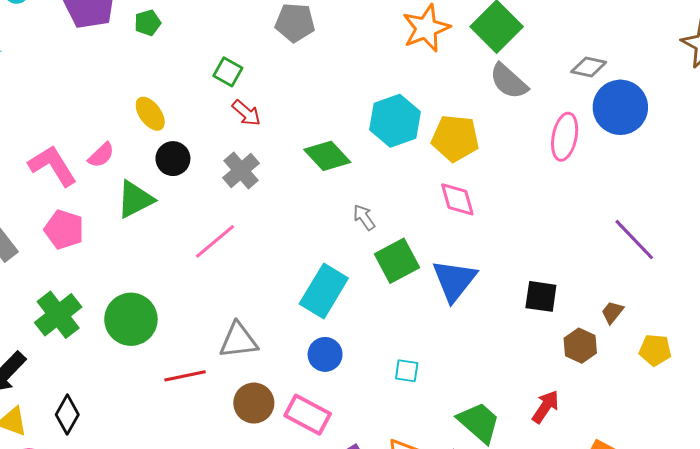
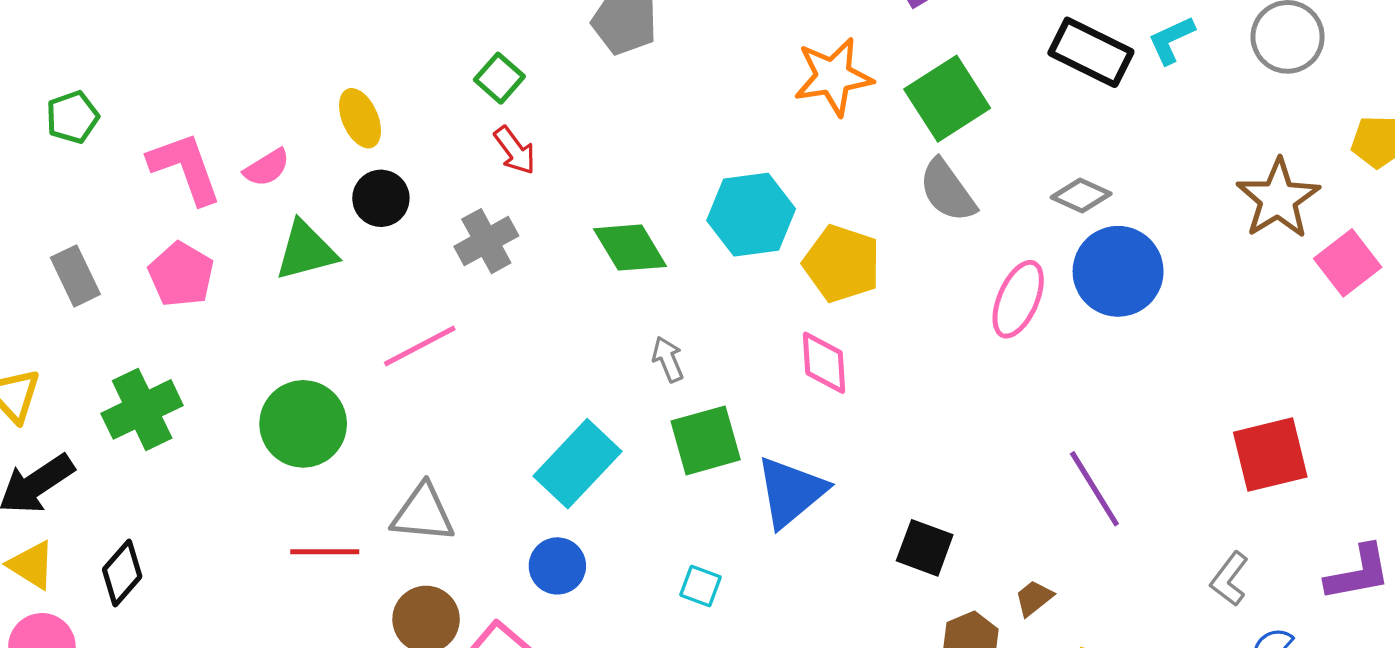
green circle: (131, 319) -> (303, 424), moved
cyan square: (407, 371) -> (701, 586), moved

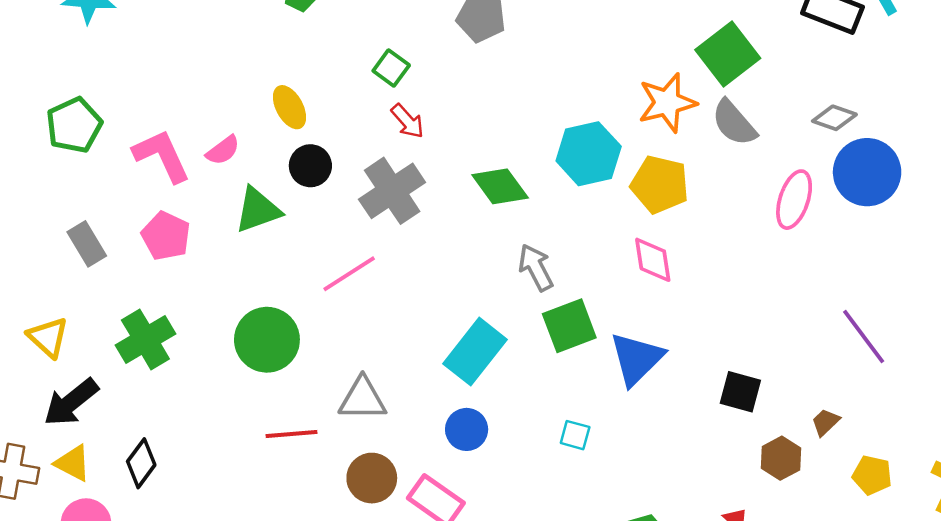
orange star: (833, 77) -> (667, 103), moved
green pentagon: (72, 117) -> (74, 125), size x1.4
gray cross: (486, 241) -> (392, 191), size x1.4
gray arrow: (668, 359) -> (536, 268), size x1.4

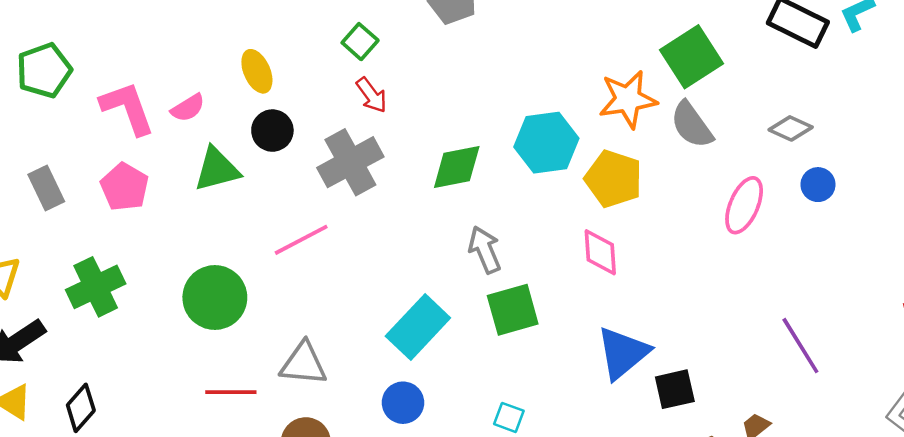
blue circle: (867, 172) -> (818, 185), size x0.5
green diamond: (500, 186) -> (457, 167), turned -70
blue triangle: (637, 359) -> (623, 353), moved
black square: (740, 392) -> (675, 389), turned -33

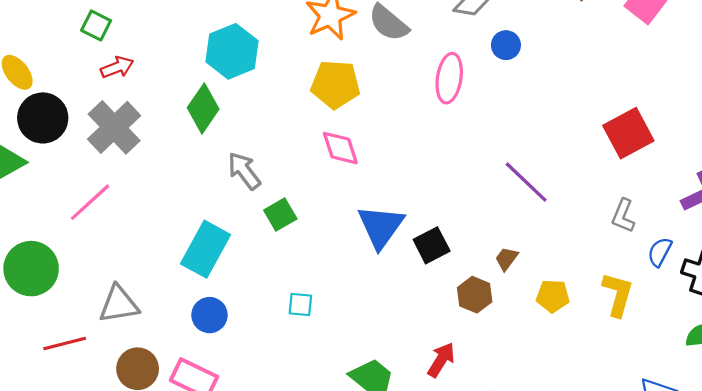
red arrow: (371, 95) -> (117, 67), turned -60
black circle: (272, 131) -> (43, 118), size x1.4
cyan hexagon: (546, 143) -> (232, 51), moved
green diamond: (457, 167) -> (203, 108), turned -30
green square: (513, 310) -> (280, 215), size x0.7

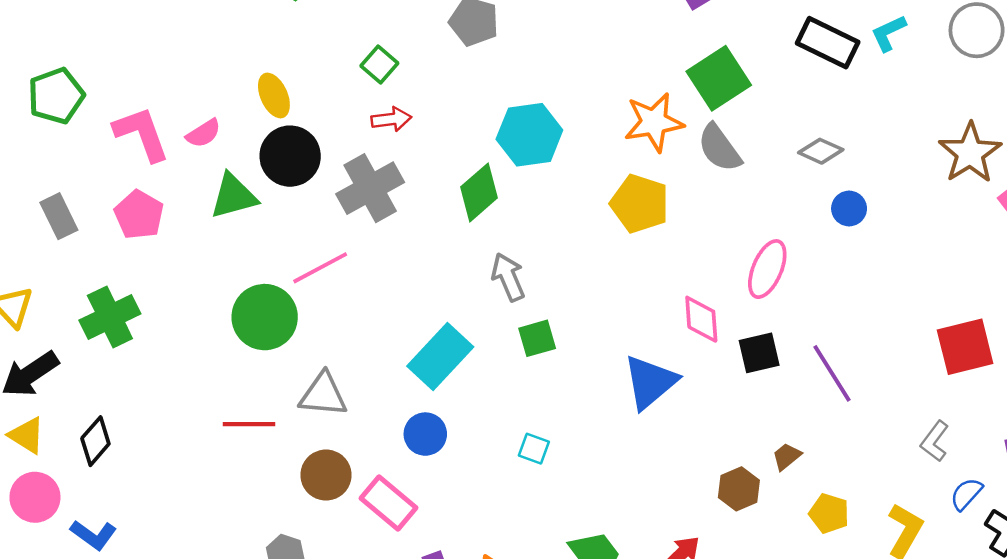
pink ellipse: (449, 78) -> (767, 269), moved
pink diamond: (340, 148) -> (701, 319), moved
black square: (432, 245) -> (759, 353), moved
green circle: (31, 269) -> (265, 317), moved

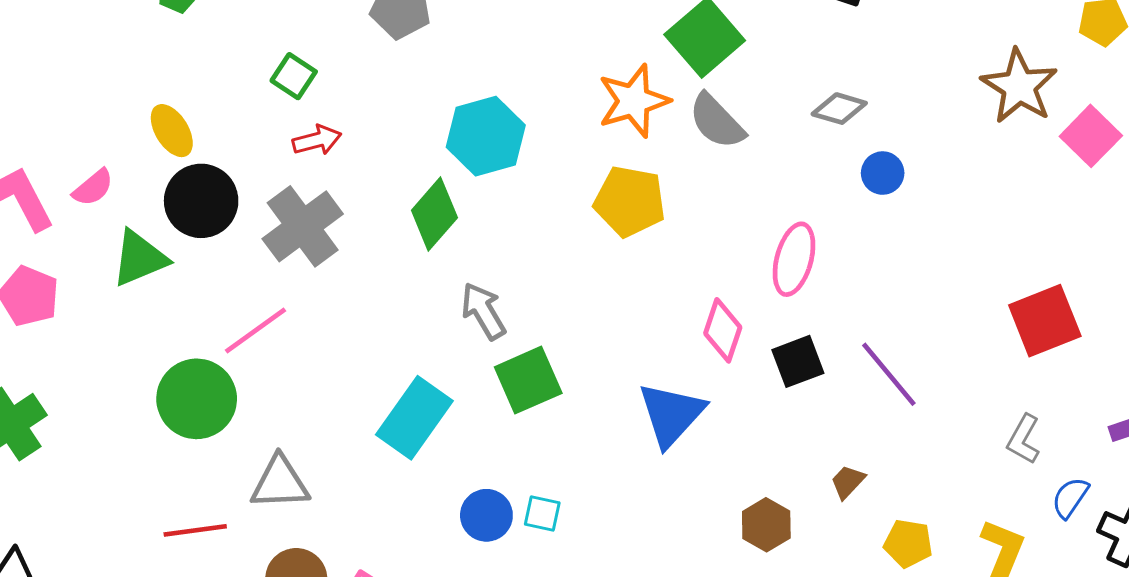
pink diamond: (701, 319) -> (723, 330), turned 30
green square: (537, 338) -> (528, 380), size x1.4
blue circle: (425, 434) -> (486, 515), moved
brown hexagon: (739, 489) -> (766, 525), moved

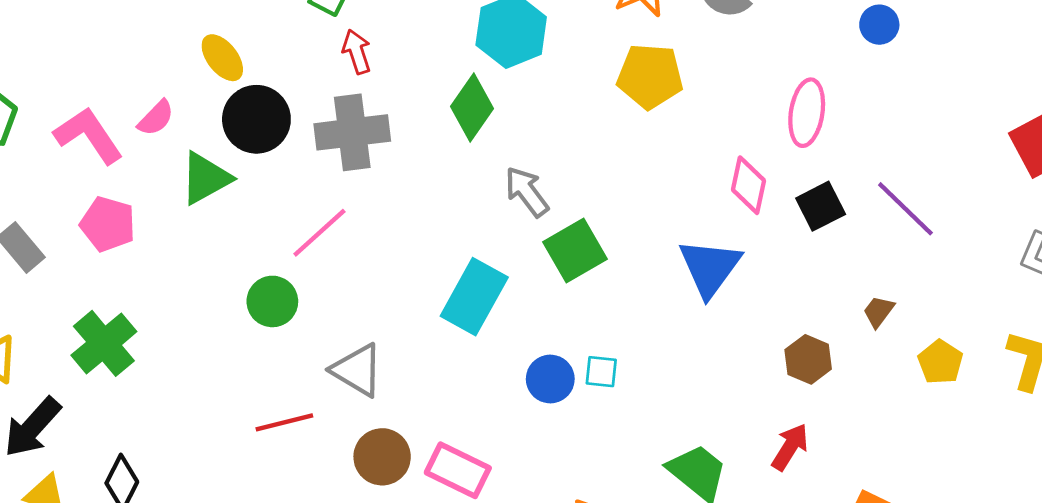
red arrow: (317, 140) -> (357, 52), turned -87
gray cross: (303, 226) -> (352, 132), turned 36
green circle: (197, 399) -> (272, 301), size x0.7
gray triangle: (280, 483) -> (357, 370), turned 40
yellow pentagon: (908, 543) -> (940, 362), turned 30

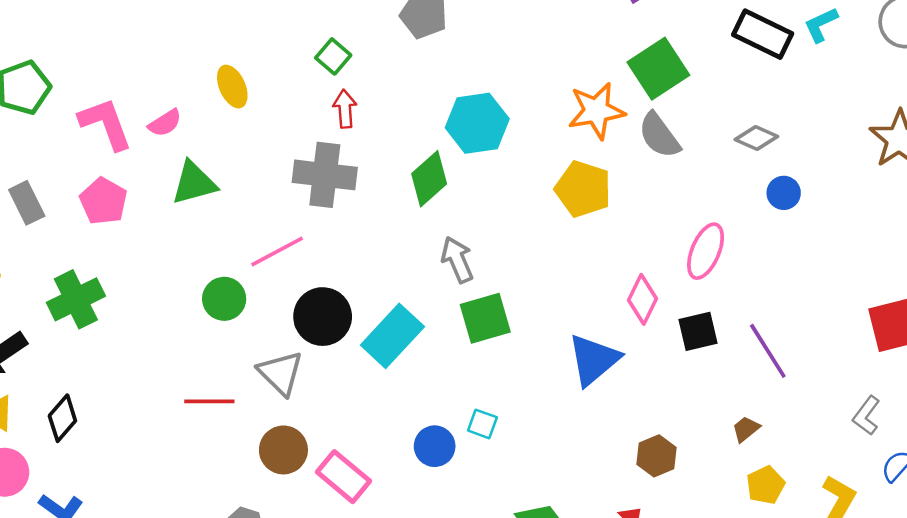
black circle: (256, 119) -> (323, 317), moved
brown trapezoid: (879, 312) -> (746, 429), moved
blue circle: (550, 379) -> (435, 446), moved

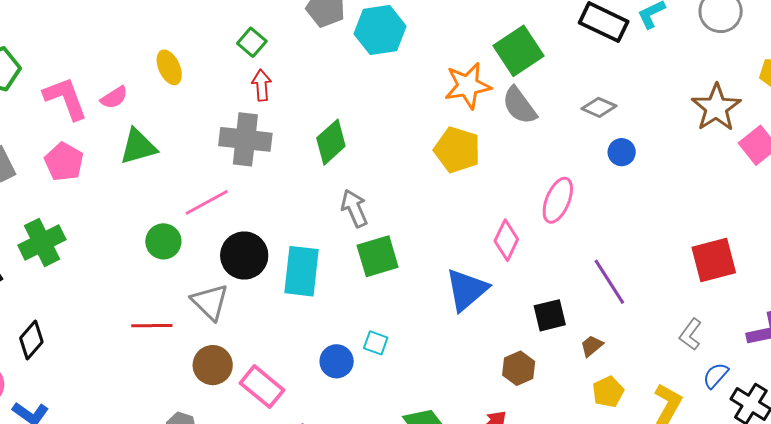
cyan hexagon: (477, 123) -> (380, 30), moved
black square: (698, 331) -> (550, 315), moved
cyan rectangle: (392, 336) -> (302, 271), turned -36

